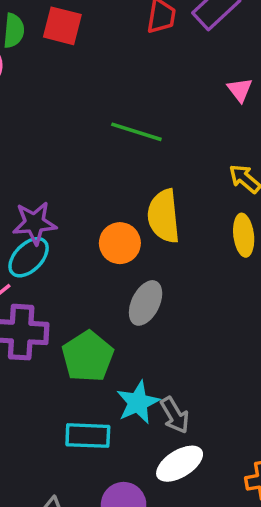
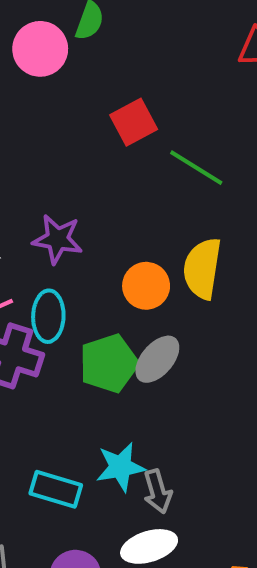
red square: (62, 26) -> (134, 122), moved, turned 33
cyan ellipse: (29, 257) -> (48, 316), moved, turned -57
green pentagon: (88, 356) -> (109, 363), moved

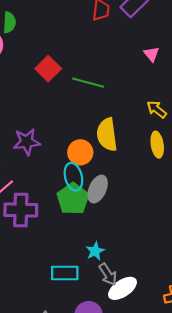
cyan ellipse: (48, 316) -> (73, 177), moved
cyan star: (120, 467) -> (95, 251), size x0.7
gray arrow: (158, 491) -> (108, 274), moved

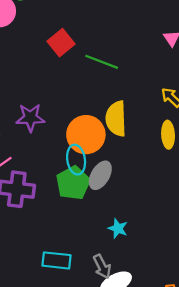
orange circle: (80, 152) -> (86, 135), size x1.4
cyan star: (95, 251) -> (118, 228), moved, turned -30

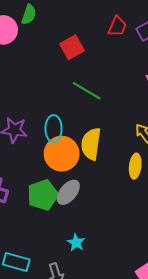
red square: (61, 43) -> (72, 47), moved
cyan ellipse: (76, 160) -> (54, 129), moved

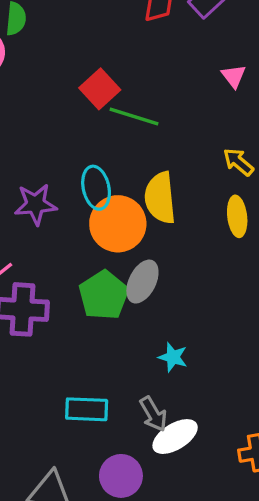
red square: (72, 47) -> (100, 89), moved

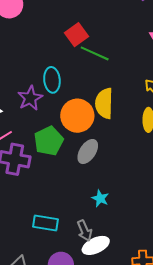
cyan ellipse: (96, 188) -> (52, 80), moved
purple star: (36, 204) -> (30, 98), turned -30
green pentagon: (104, 295) -> (49, 141), moved

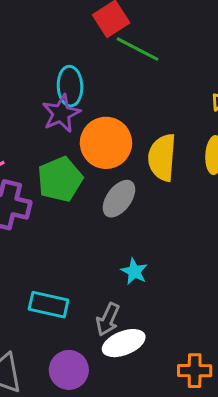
purple star: (30, 98) -> (61, 113), moved
yellow semicircle: (104, 103) -> (162, 157), moved
gray arrow: (85, 231) -> (108, 319), turned 45

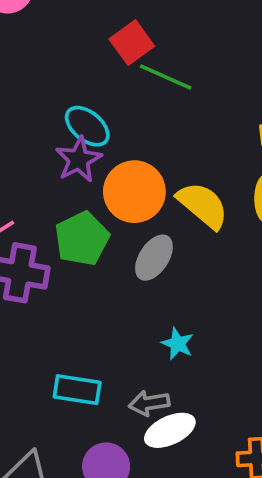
cyan ellipse: (70, 86) -> (87, 126), turned -45
yellow semicircle: (162, 157) -> (203, 205), turned 129
gray arrow: (108, 319) -> (149, 403), turned 60

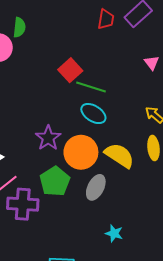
cyan ellipse: (87, 126) -> (93, 114), moved

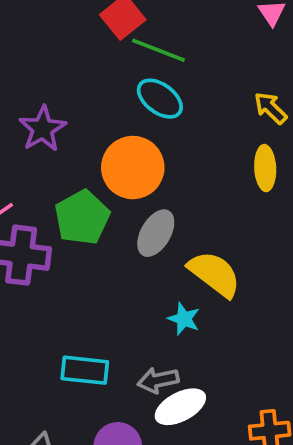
purple star: (48, 138) -> (43, 129), moved
yellow semicircle: (119, 155) -> (214, 274), moved

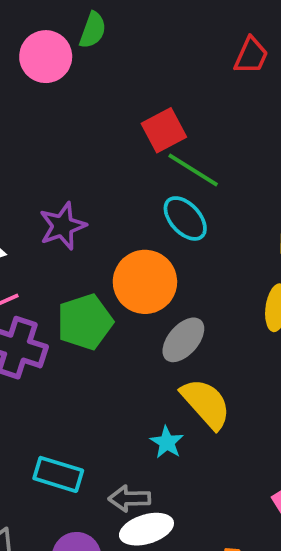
gray ellipse: (156, 233) -> (183, 340), moved

